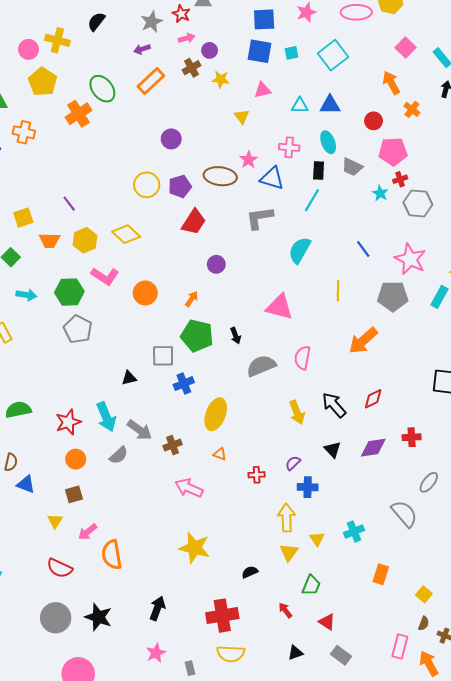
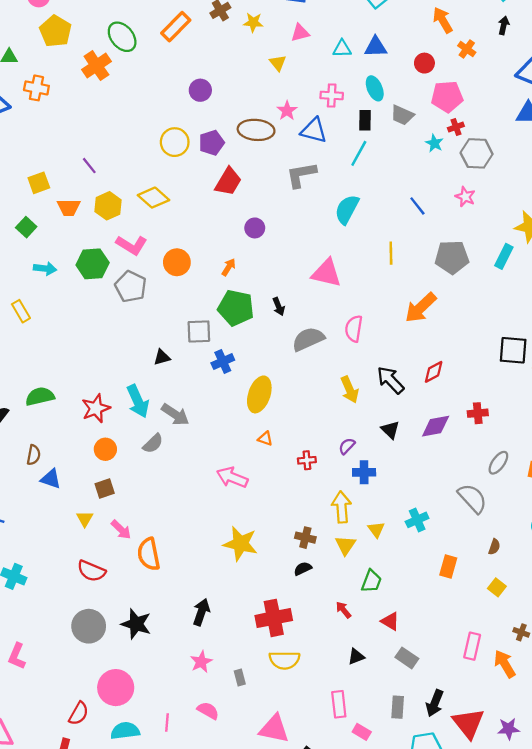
pink star: (410, 259) -> (465, 197), moved, size x0.6
gray pentagon: (78, 329) -> (131, 287), moved
brown cross: (173, 445) -> (305, 538), moved, turned 36
pink arrow: (88, 532) -> (121, 530), turned -96
brown semicircle: (424, 623) -> (494, 547), moved

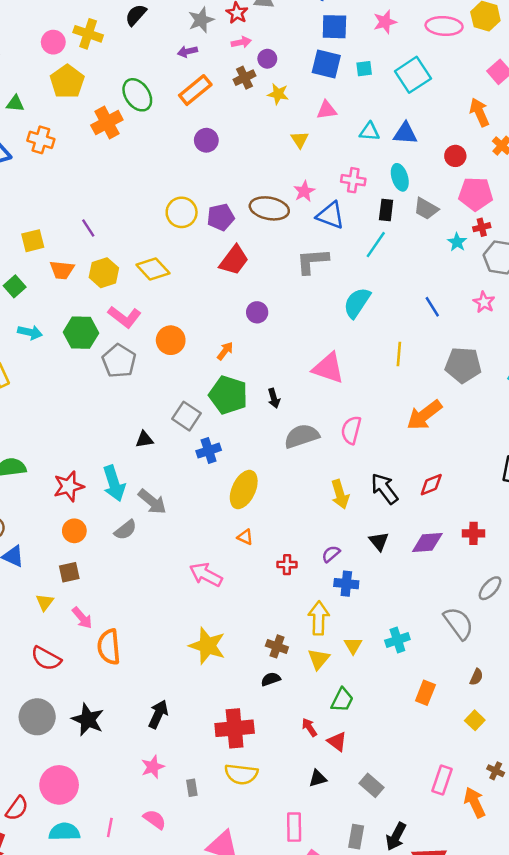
purple circle: (200, 90) -> (206, 140), moved
gray square: (199, 331) -> (186, 416), turned 30
red triangle: (390, 621) -> (337, 742), moved

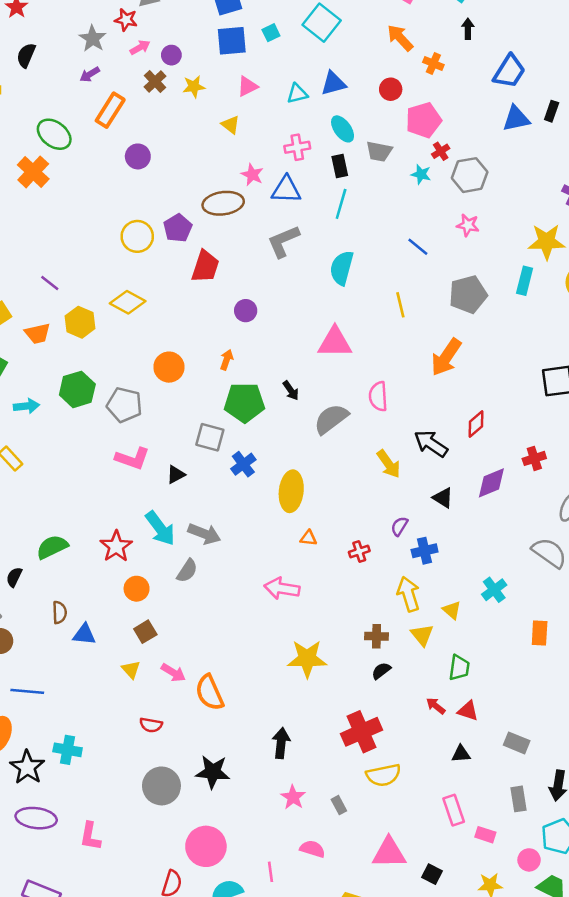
pink L-shape: (124, 317) -> (132, 458), moved
red semicircle: (46, 658) -> (151, 725), size x0.7
black triangle: (318, 778) -> (461, 754), turned 30

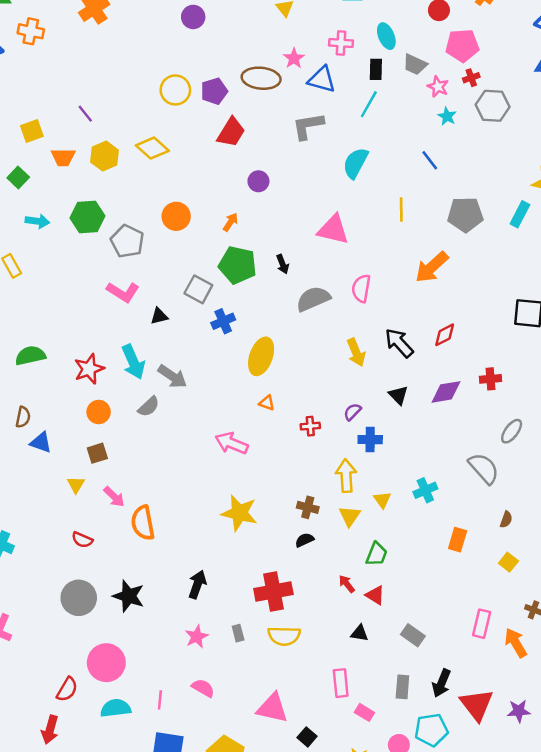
cyan star: (421, 174) -> (447, 116), moved
pink star: (468, 225) -> (438, 87), moved
gray rectangle: (339, 805) -> (238, 633), moved

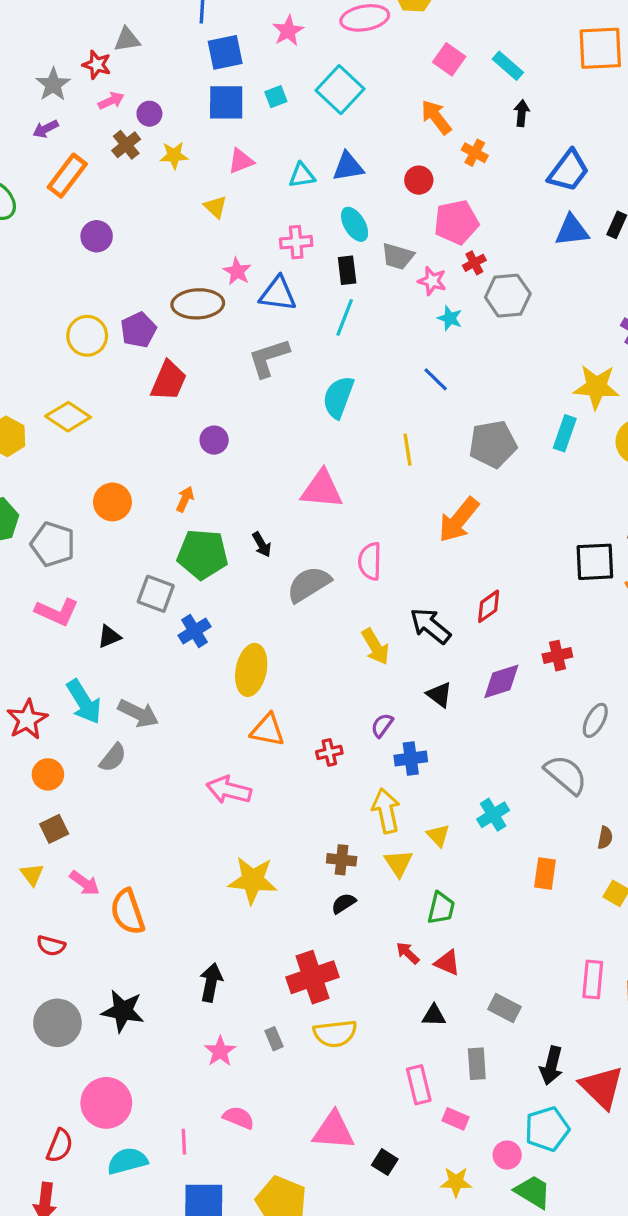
orange triangle: (267, 403) -> (268, 730), size x1.6
gray rectangle: (402, 687) -> (477, 1064), moved

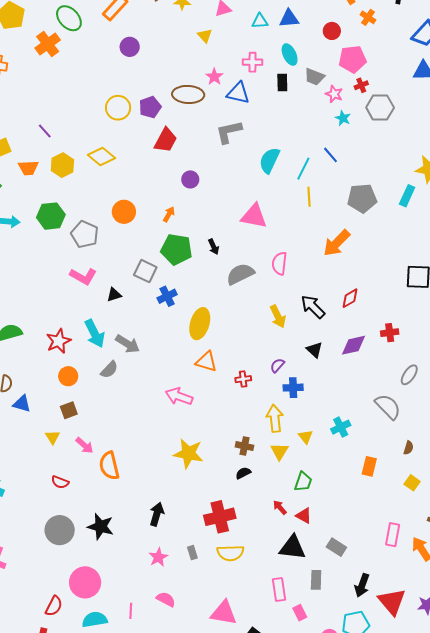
cyan line: (345, 317) -> (303, 169), moved
black triangle: (434, 1016) -> (292, 548), size x1.8
pink rectangle: (456, 1119) -> (300, 613), turned 35

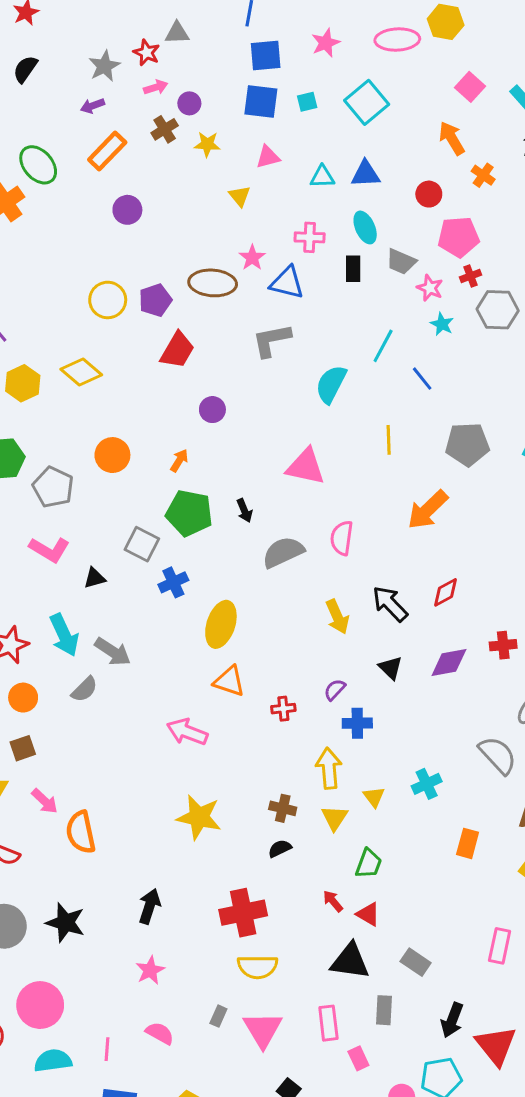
cyan line: (303, 169) -> (383, 346), moved
gray rectangle: (192, 553) -> (218, 1016), moved, turned 40
pink triangle: (224, 613) -> (263, 1030), moved, turned 48

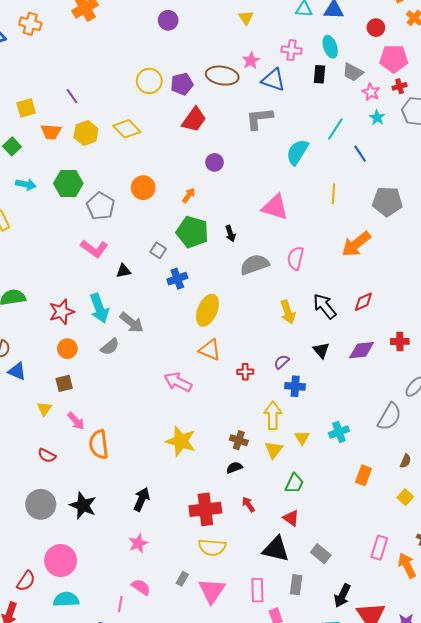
gray square: (142, 544) -> (158, 250), size x0.7
gray semicircle: (498, 755) -> (389, 417), turned 68
red arrow: (333, 901) -> (248, 504), moved
pink line: (107, 1049) -> (120, 604), moved

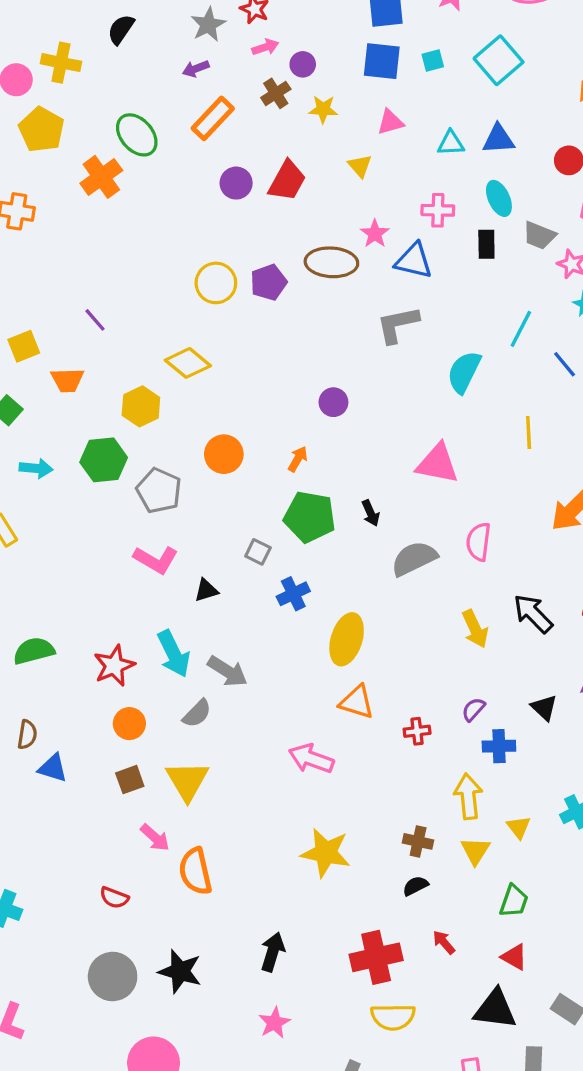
red trapezoid: (194, 120) -> (287, 181), moved
yellow hexagon: (86, 133) -> (141, 406), moved
black triangle: (321, 350) -> (544, 708), moved
yellow triangle: (44, 409) -> (187, 781), moved, size x1.8

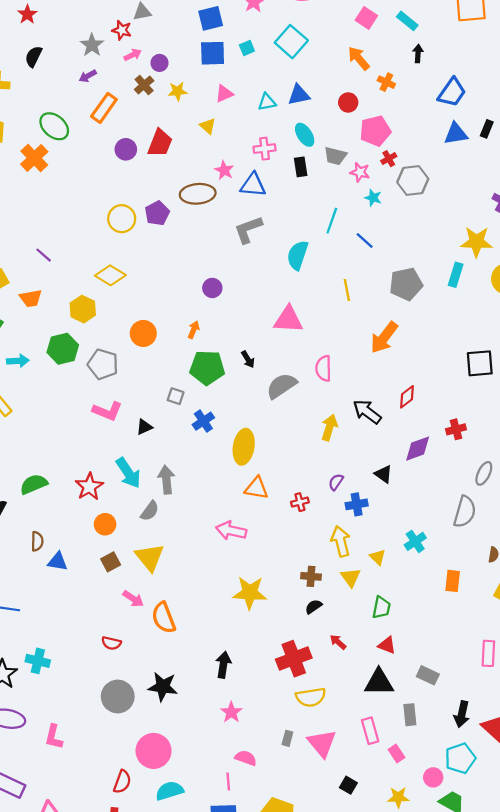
yellow arrow: (475, 629) -> (329, 427), turned -130
gray arrow: (228, 671) -> (166, 480), turned -120

